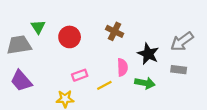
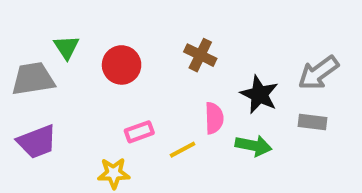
purple trapezoid: (21, 81) -> (37, 142), turned -70

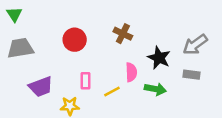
green triangle: (66, 47) -> (14, 14), moved
pink rectangle: (139, 132) -> (85, 81), turned -70
purple trapezoid: (37, 142) -> (41, 87), moved

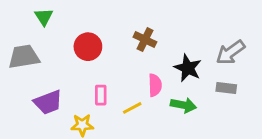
green triangle: (14, 14) -> (44, 17), moved

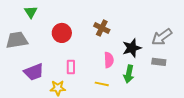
black star: (188, 68) -> (132, 48), turned 30
green arrow: (183, 105) -> (129, 74), turned 90
yellow line: (132, 108) -> (102, 84), moved, turned 40

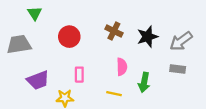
black star: (132, 48) -> (147, 37), moved

